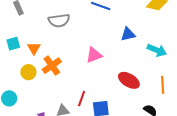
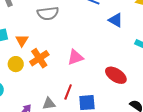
blue triangle: (128, 34) -> (116, 20), moved, turned 42
pink triangle: (94, 55) -> (75, 57), moved

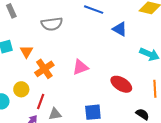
yellow circle: (16, 64) -> (21, 89), moved
red line: (68, 92) -> (41, 101), moved

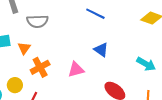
gray semicircle: (52, 24) -> (37, 21), moved
blue triangle: (120, 29) -> (101, 50), moved

